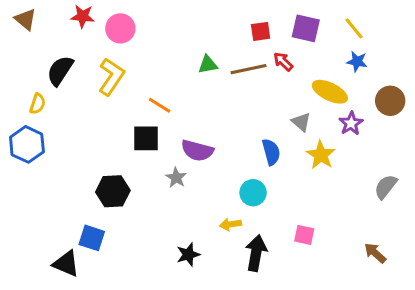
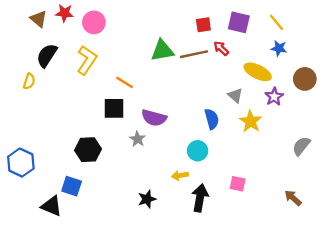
brown triangle: (25, 19) -> (39, 19), moved
green triangle: (208, 65) -> (162, 51), size x1.5
blue hexagon: (27, 144) -> (21, 163), moved

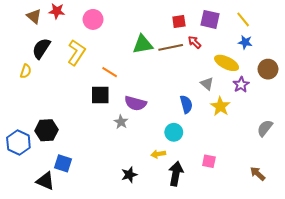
pink circle: (94, 22) -> (93, 19), moved
black hexagon: (88, 150) -> (46, 130), moved

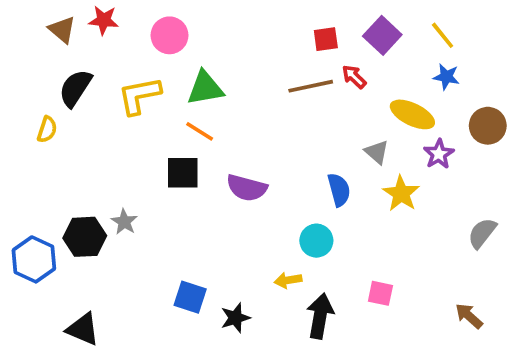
purple square: (210, 19) -> (382, 35), turned 30
green triangle: (143, 44) -> (205, 88), moved
yellow L-shape: (76, 53) -> (139, 96), turned -135
gray star: (121, 122) -> (124, 222), moved
blue square: (63, 163) -> (190, 297), moved

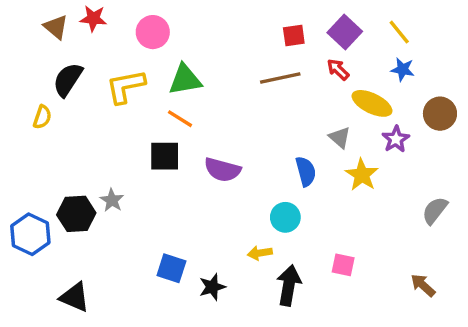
red arrow: (354, 77) -> (338, 69), moved

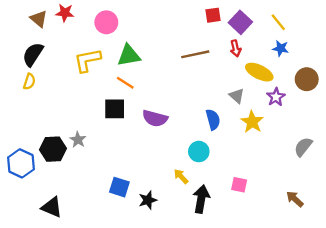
red square: (294, 35) -> (213, 15), moved
red arrow: (338, 69) -> (236, 48), turned -147
black semicircle: (68, 80) -> (33, 54), moved
yellow arrow: (260, 253) -> (181, 176), turned 56

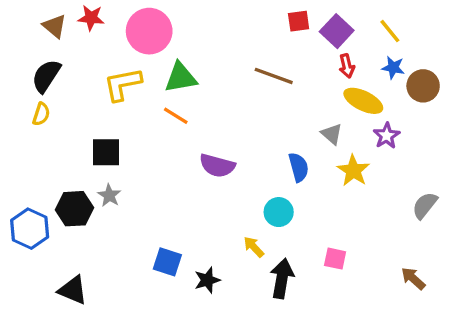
pink circle: (106, 22) -> (149, 31), size x1.4
red arrow: (236, 48) -> (347, 66), moved
brown line: (195, 54) -> (274, 76), turned 32
brown circle: (307, 79) -> (423, 86), moved
black square: (115, 109) -> (106, 152), moved

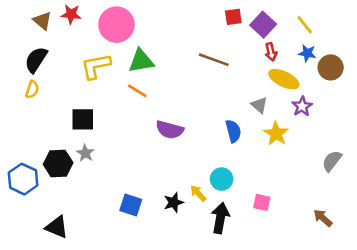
cyan circle: (279, 212) -> (222, 179), moved
black star: (207, 280) -> (174, 202), moved

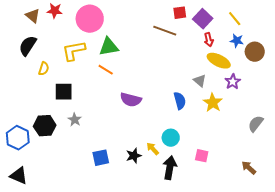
brown line: (214, 60) -> (165, 31), moved
yellow semicircle: (32, 90) -> (44, 69), moved
gray star: (85, 153) -> (75, 120), moved
blue square: (131, 205) -> (101, 158), turned -30
black triangle: (57, 227) -> (19, 176), moved

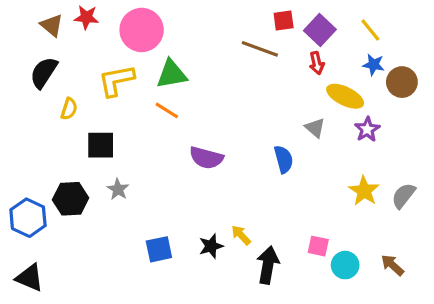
red arrow: (209, 40) -> (317, 63), moved
yellow star: (213, 103) -> (364, 191), moved
cyan circle: (171, 138) -> (345, 265), moved

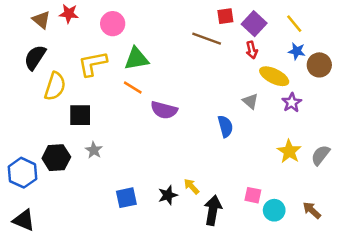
pink circle: (142, 30) -> (113, 24), size x0.7
yellow semicircle: (69, 109) -> (55, 86), size x1.6
purple semicircle: (206, 158) -> (164, 110), moved

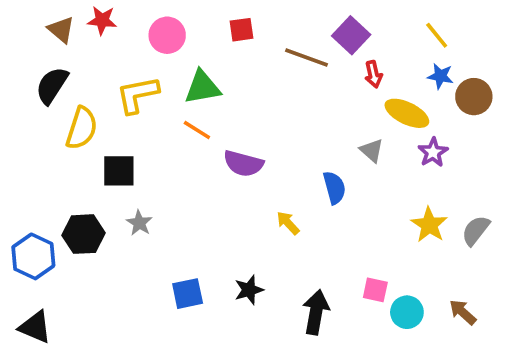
red square: (225, 16) -> (242, 30), moved
purple square: (254, 24) -> (351, 35), moved
yellow arrow: (192, 186) -> (288, 223), moved

